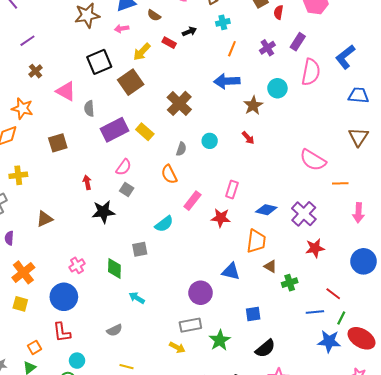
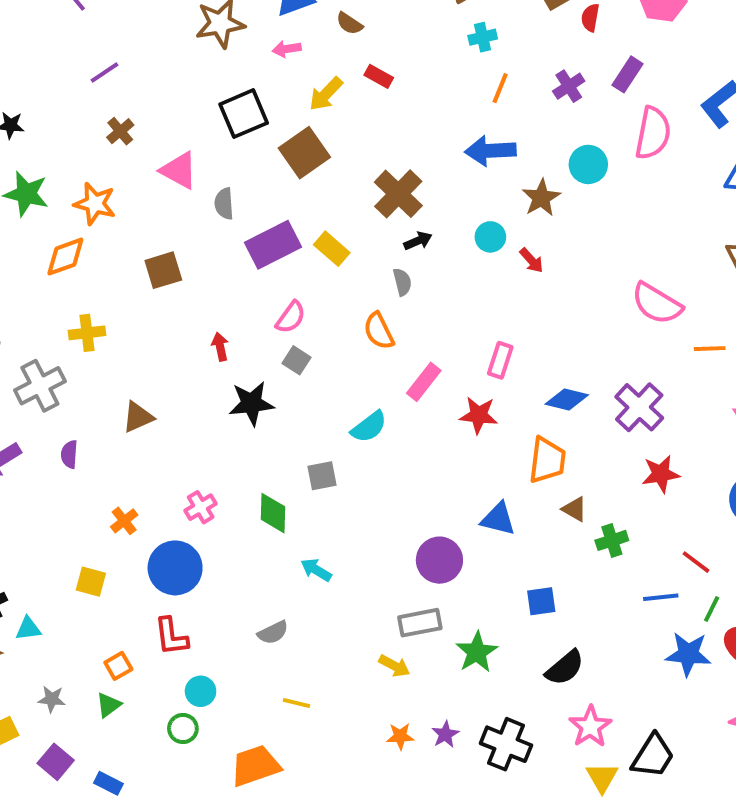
black arrow: (189, 32) -> (418, 241), moved
cyan circle: (210, 141) -> (490, 237), moved
gray semicircle: (181, 149) -> (402, 282), turned -32
orange cross: (23, 272) -> (124, 521), moved, size x0.6

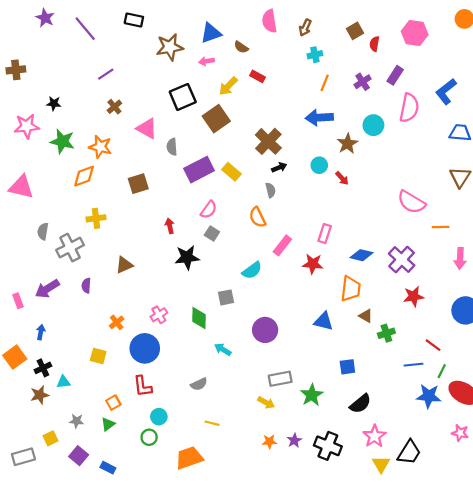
purple circle: (439, 560) -> (265, 330), moved

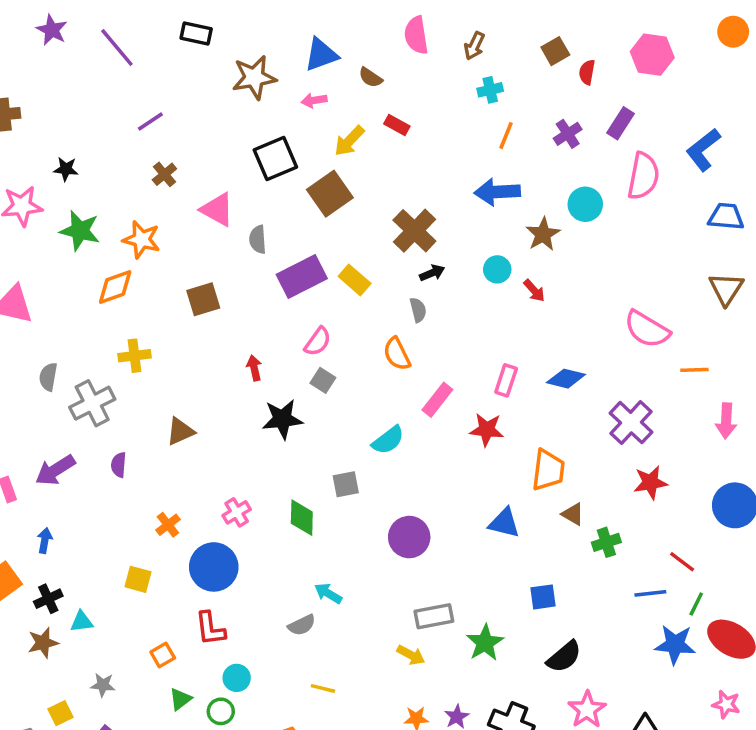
blue diamond: (362, 255) -> (566, 379), moved
cyan arrow: (223, 349) -> (328, 593), moved
green triangle: (108, 424) -> (180, 699), moved

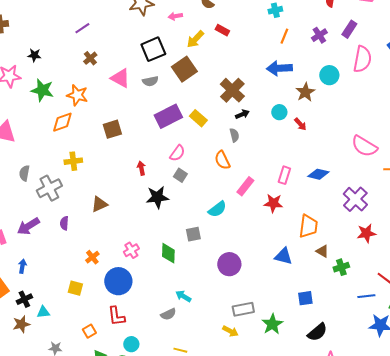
gray semicircle: (258, 239) -> (150, 81), moved, turned -98

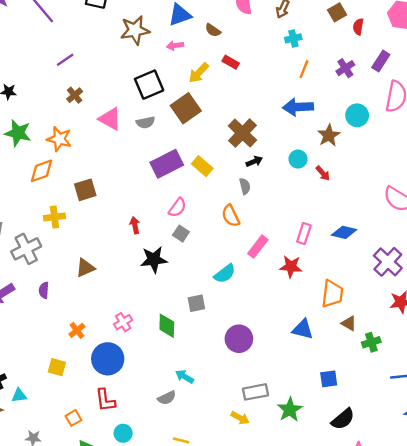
brown square: (112, 129) -> (85, 190), moved

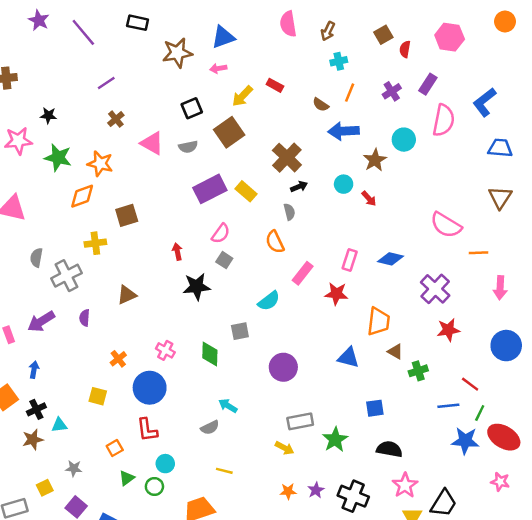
brown semicircle: (213, 30) -> (321, 105), moved
black square: (149, 85) -> (192, 108), size x0.7
pink cross: (123, 322) -> (165, 350), turned -30
black semicircle: (343, 419) -> (389, 449), turned -130

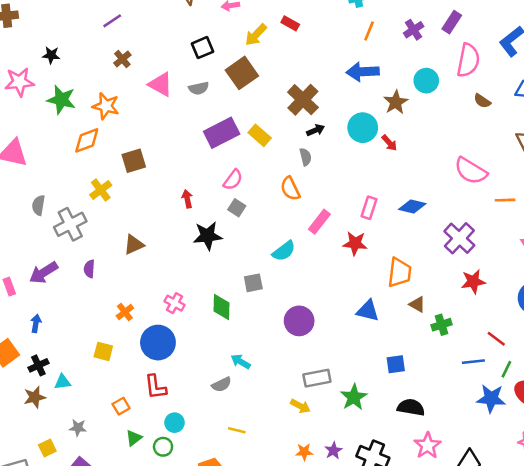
brown semicircle: (321, 105) -> (482, 101), moved
cyan circle: (344, 184) -> (363, 128), size x1.5
yellow cross: (95, 243) -> (101, 190), turned -30

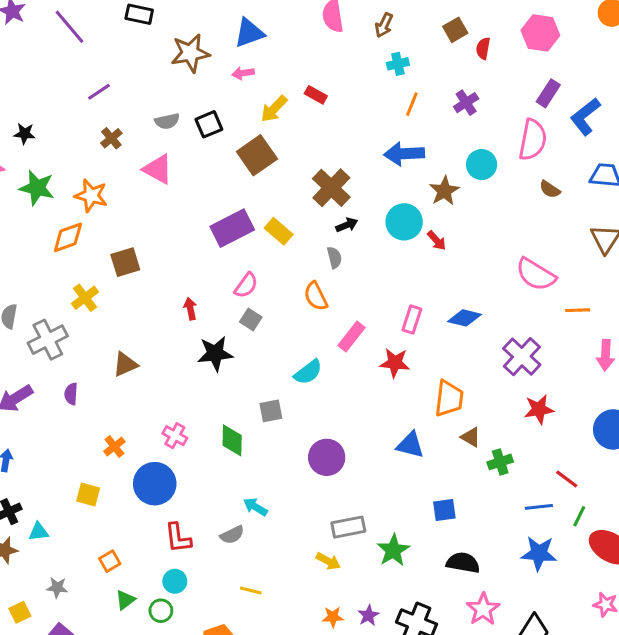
purple rectangle: (452, 22) -> (548, 93), moved
gray semicircle: (199, 88) -> (167, 121), moved
red L-shape: (155, 387) -> (178, 538), moved
blue star: (491, 398) -> (539, 553), moved

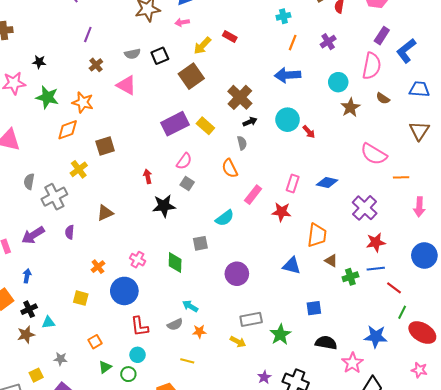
purple line: (99, 92) -> (88, 35), turned -35
brown star: (444, 191) -> (350, 107), moved
blue line: (539, 507) -> (376, 269), moved
pink star: (483, 609) -> (352, 363), moved
orange star: (333, 617) -> (199, 332), moved

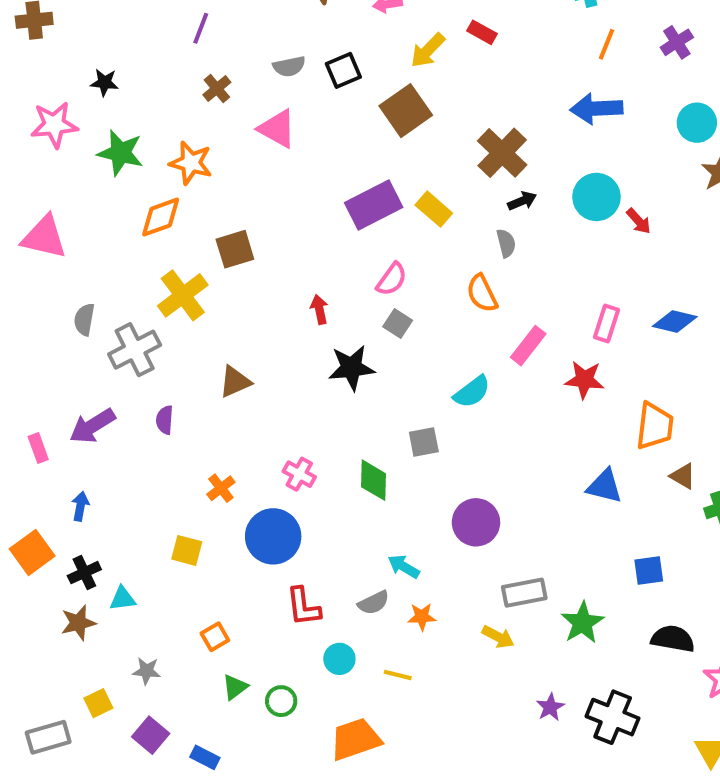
yellow cross: (79, 169) -> (183, 295), size x1.4
purple circle: (237, 274) -> (476, 522), moved
cyan circle: (138, 355) -> (339, 659), moved

